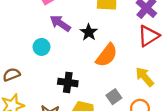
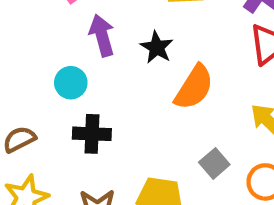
purple arrow: (60, 23) -> (102, 35), turned 45
black cross: (68, 82) -> (92, 134), moved

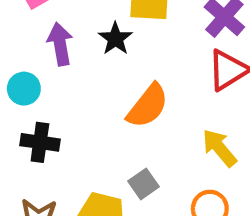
black star: (157, 47) -> (115, 39), moved
gray square: (214, 163) -> (143, 184), moved

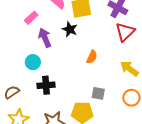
orange semicircle: (148, 106) -> (92, 57), size x0.6
gray square: (143, 184) -> (98, 93), turned -32

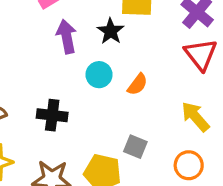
red triangle: (125, 32) -> (201, 54), turned -35
cyan circle: (33, 62) -> (99, 75), moved

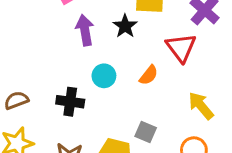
red triangle: (201, 54) -> (181, 48), moved
cyan circle: (99, 75) -> (104, 76), moved

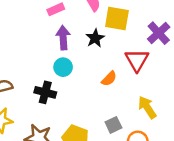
cyan circle: (104, 76) -> (63, 67), moved
gray square: (146, 132) -> (113, 125), moved, turned 35

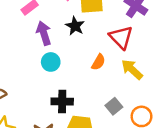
black cross: (45, 92) -> (62, 101), moved
yellow arrow: (147, 107) -> (132, 69), moved

